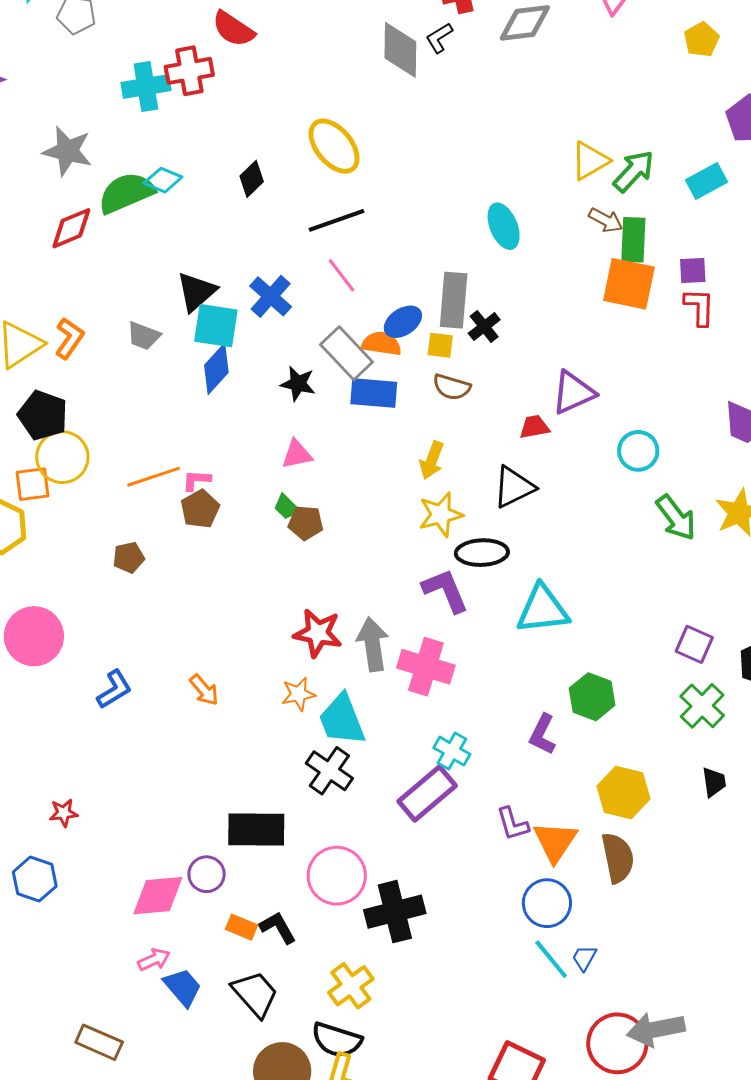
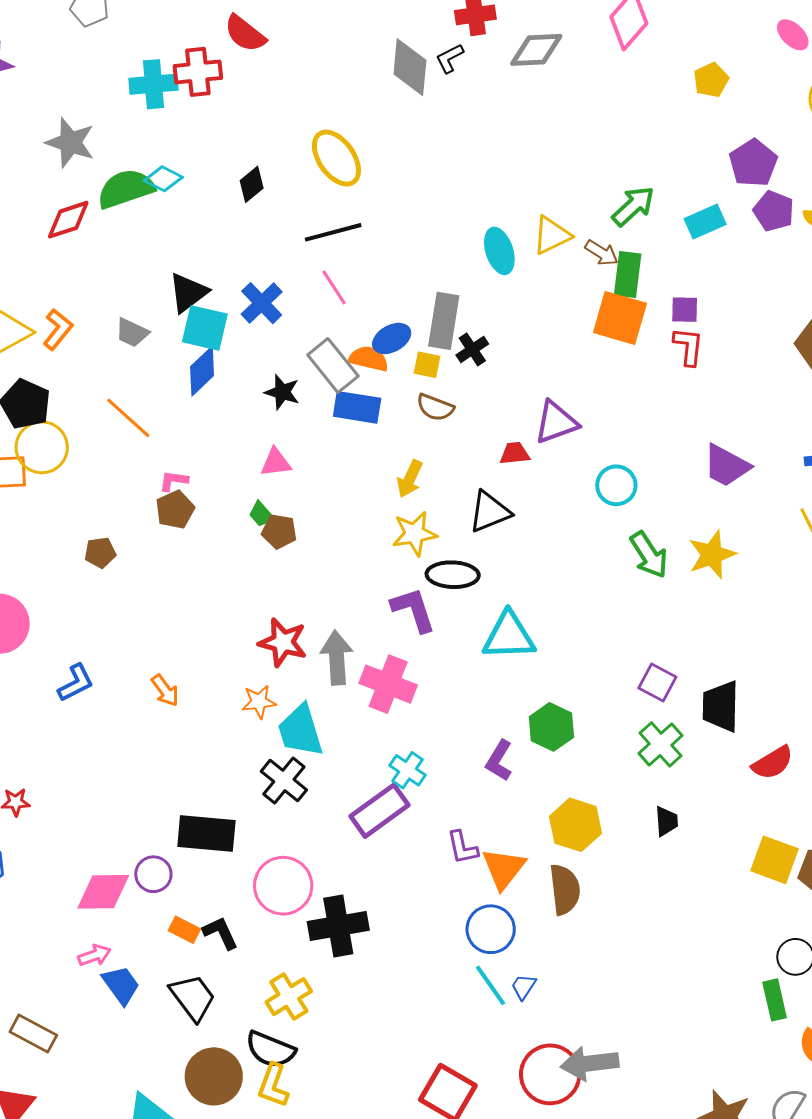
yellow triangle: (590, 161) -> (552, 235), moved
orange line: (154, 477) -> (128, 418), moved, turned 56

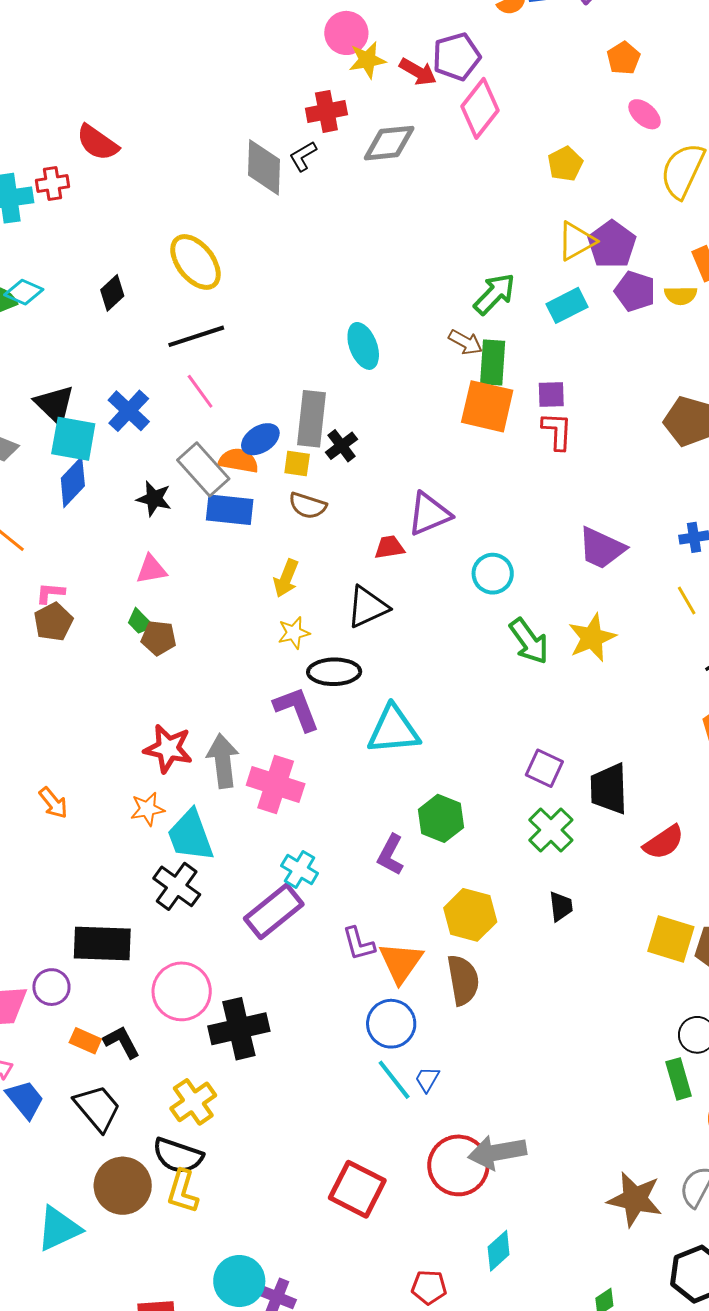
red cross: (198, 72) -> (53, 184), size x0.7
yellow triangle: (552, 235) -> (576, 241), moved
black triangle: (188, 293) -> (55, 405), turned -36
yellow star: (415, 534) -> (294, 633), size x0.7

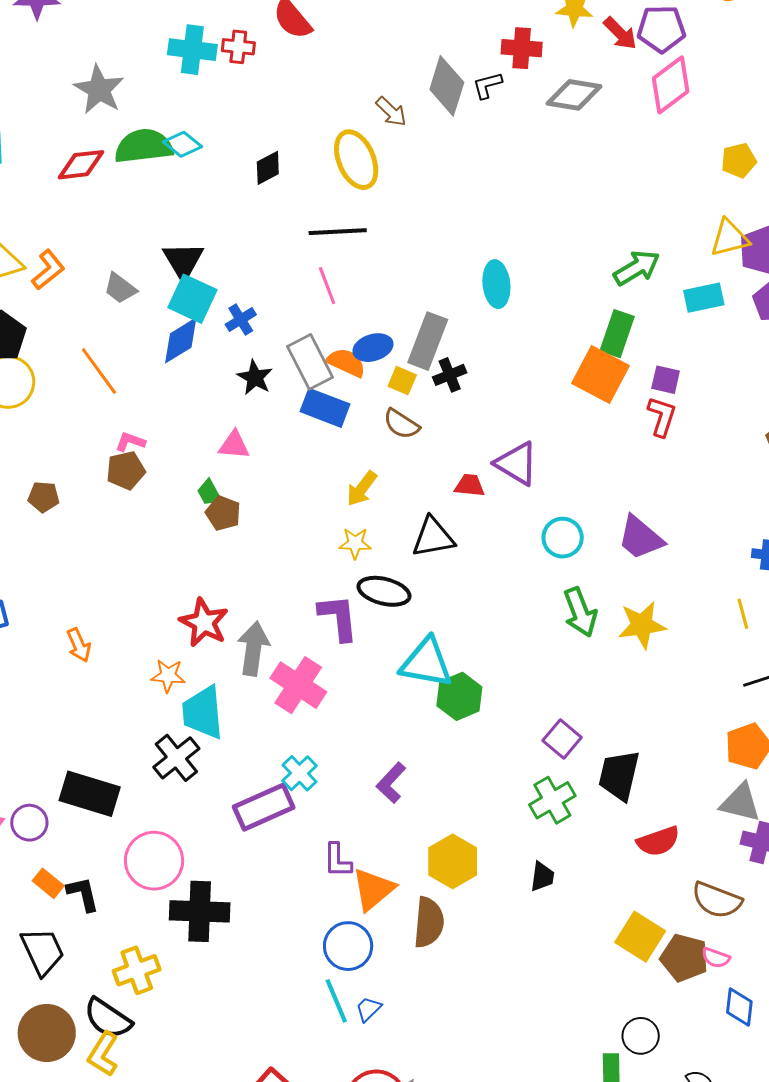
brown arrow: (465, 342) -> (391, 111), moved
blue cross: (129, 411) -> (241, 320), moved, size x0.7
purple triangle: (429, 514) -> (517, 463), turned 39
purple trapezoid: (602, 548) -> (641, 538), moved
green hexagon: (441, 818) -> (459, 696), moved

